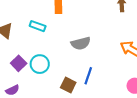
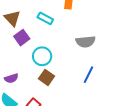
purple square: (19, 63) -> (22, 38), moved
brown square: (68, 85) -> (46, 77), moved

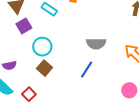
gray semicircle: (86, 42) -> (96, 44), moved

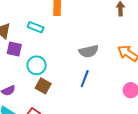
purple square: (24, 26) -> (14, 49), turned -35

